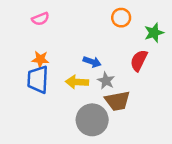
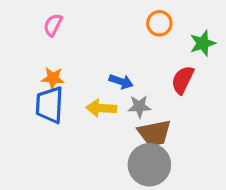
pink semicircle: (40, 19) -> (53, 25), turned 138
gray star: (106, 81) -> (139, 106), turned -30
gray circle: (92, 120) -> (149, 165), moved

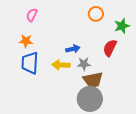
orange star: (53, 78) -> (26, 41), moved
blue arrow: (121, 82) -> (73, 49), turned -32

